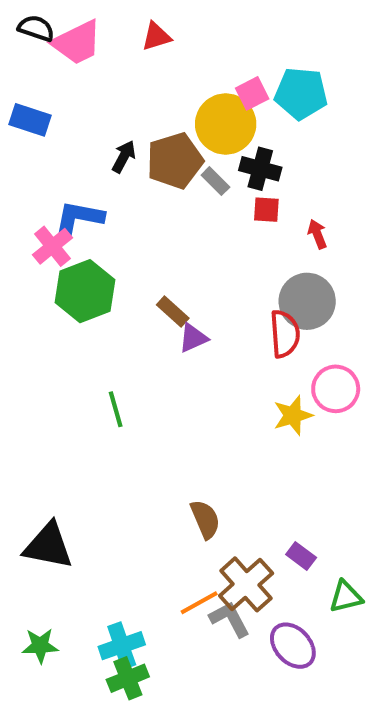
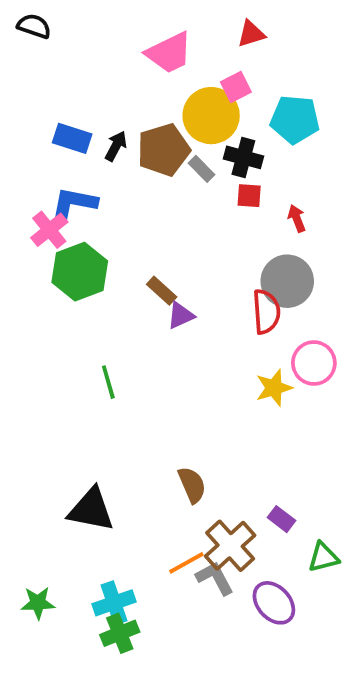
red triangle: (156, 36) -> (251, 34), moved
pink trapezoid: (77, 42) -> (169, 53), moved
cyan pentagon: (301, 93) -> (295, 119), moved
blue rectangle: (30, 120) -> (72, 138), moved
black triangle: (48, 546) -> (91, 510), moved

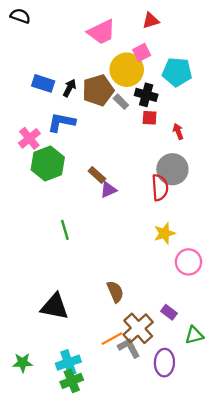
blue L-shape: (74, 203) -> (61, 122), moved
pink circle: (314, 363) -> (188, 262), moved
purple ellipse: (274, 603) -> (164, 363), turned 45

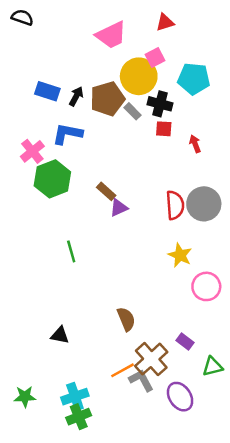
gray circle: (172, 169) -> (204, 204), moved
yellow star: (164, 233) -> (180, 255), turned -30
black triangle: (55, 307) -> (60, 335), size x0.6
purple ellipse: (164, 363) -> (180, 397), turned -35

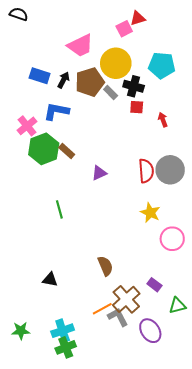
pink trapezoid: (111, 35) -> (80, 45), moved
pink square: (155, 57) -> (124, 29), moved
brown rectangle: (106, 191) -> (67, 151), moved

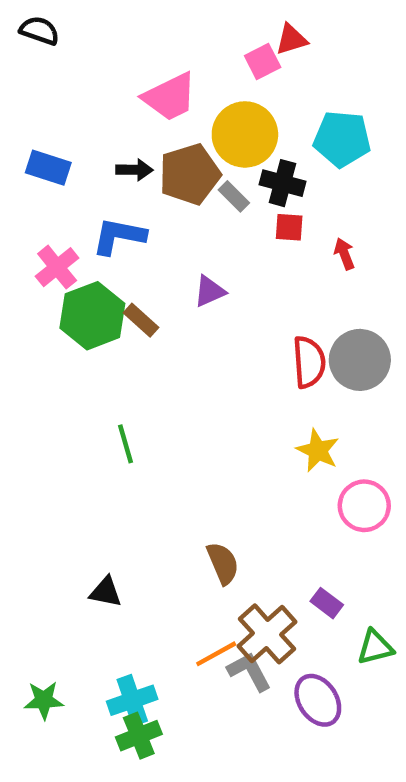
blue rectangle: (40, 76) -> (48, 168), moved
black arrow: (64, 80) -> (134, 170), turned 63
purple triangle: (99, 173) -> (210, 291), moved

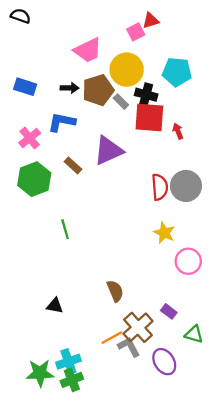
red square: (289, 227) -> (149, 118), size x2.0
purple triangle: (210, 291) -> (108, 151), size x1.8
green hexagon: (92, 316) -> (34, 179), moved
green triangle: (375, 647) -> (194, 334), turned 30
green star: (44, 700) -> (40, 373), moved, size x1.4

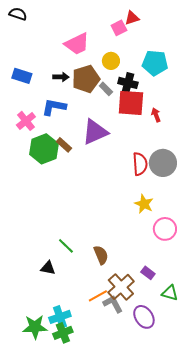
yellow circle: (127, 70) -> (111, 61), size x0.6
green hexagon: (34, 179) -> (44, 149), moved
green line: (65, 229) -> (66, 246), moved, turned -30

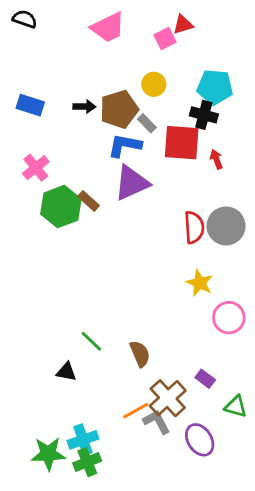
pink trapezoid: (77, 44) -> (108, 27), moved
black cross: (128, 83) -> (204, 115), moved
blue L-shape: (54, 107) -> (125, 145), moved

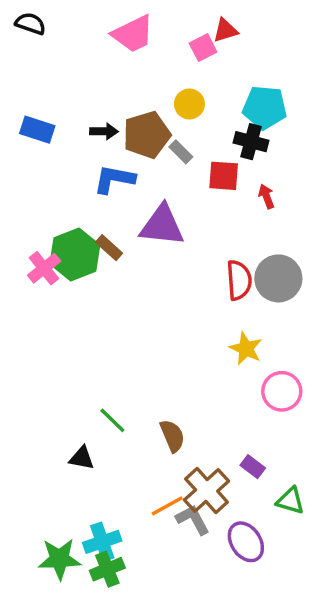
red square: (182, 143) -> (224, 176), size x0.7
blue L-shape: (125, 145) -> (114, 179), moved
pink cross: (36, 168) -> (44, 268), moved
purple triangle: (132, 183) -> (162, 225), turned 30

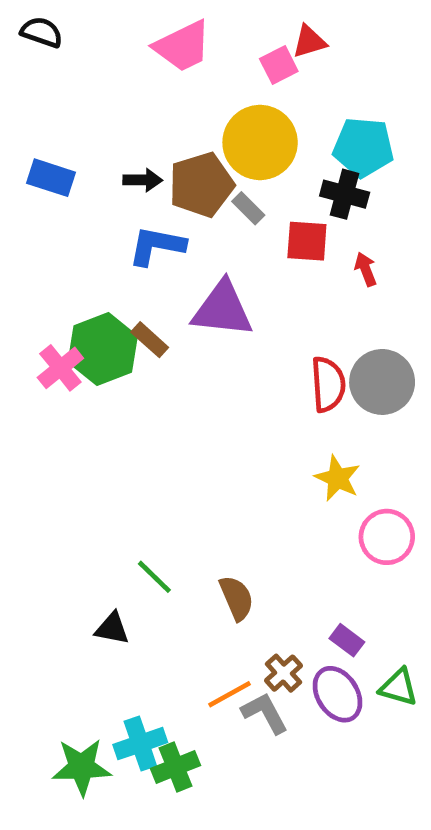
yellow circle: (189, 104) -> (260, 142), size x1.8
brown cross: (207, 491) -> (283, 673), size x0.6
purple ellipse: (246, 542) -> (337, 694), moved
green cross: (107, 569) -> (175, 767), moved

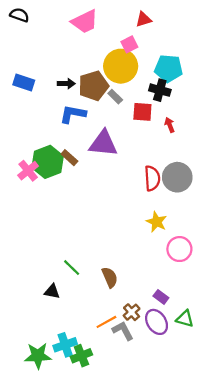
pink square: (279, 65) -> (129, 44), moved

